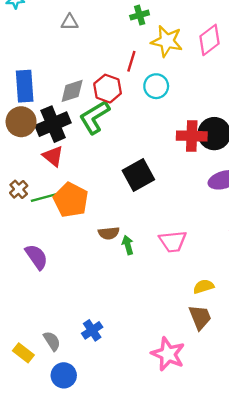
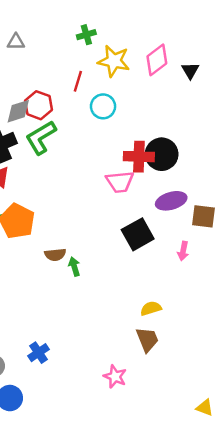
red hexagon: (108, 89) -> (39, 105), moved
black square: (138, 175) -> (138, 234), moved
pink trapezoid: (173, 241) -> (120, 182), moved
pink star: (168, 354) -> (115, 377), size x0.7

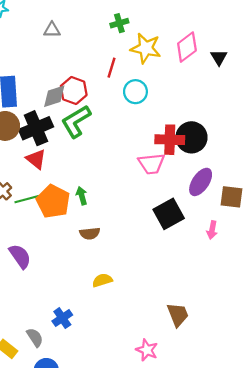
purple ellipse: (171, 201) -> (201, 182), turned -40
green arrow: (74, 267) -> (82, 196), moved
yellow semicircle: (151, 308) -> (102, 280), moved
blue cross: (39, 353) -> (62, 318), moved

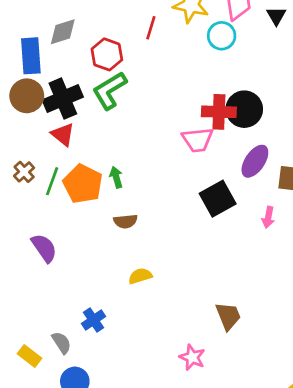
cyan circle: (135, 92) -> (222, 36), moved
gray diamond: (54, 96) -> (63, 32), moved
green line: (27, 199) -> (52, 181), turned -55

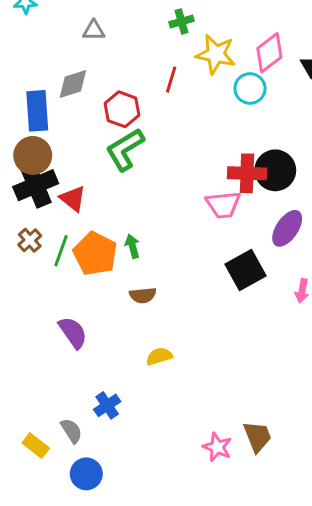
black cross: (63, 98) -> (36, 185), moved
purple semicircle: (44, 248) -> (73, 332), moved
brown trapezoid: (228, 316) -> (257, 437), moved

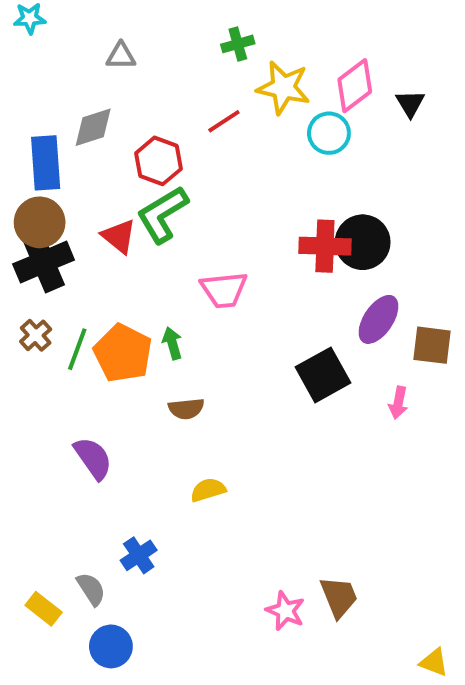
red line: (171, 80) -> (224, 121), turned 40
red triangle: (73, 199) -> (119, 236), moved
pink trapezoid: (223, 205) -> (224, 290), moved

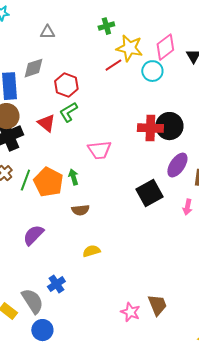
red line: (224, 121) -> (113, 65), moved
green L-shape: (162, 214) -> (68, 112), size x0.7
purple semicircle: (93, 458) -> (33, 235), turned -100
gray semicircle: (91, 589) -> (32, 301), size x1.5

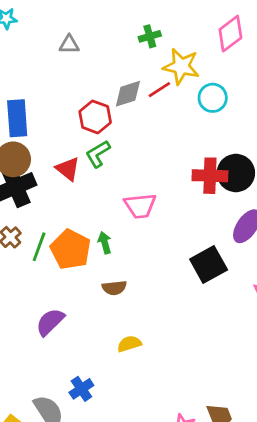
pink diamond: (165, 47) -> (230, 34), moved
gray diamond: (33, 68) -> (128, 94), moved

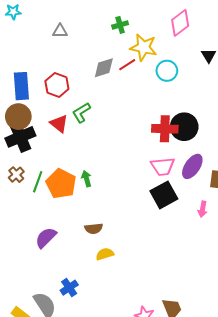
red hexagon: (95, 117) -> (57, 85), moved
pink trapezoid: (140, 206) -> (163, 166), moved
brown semicircle: (114, 288) -> (94, 229), moved

